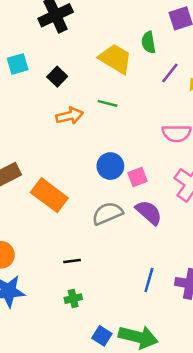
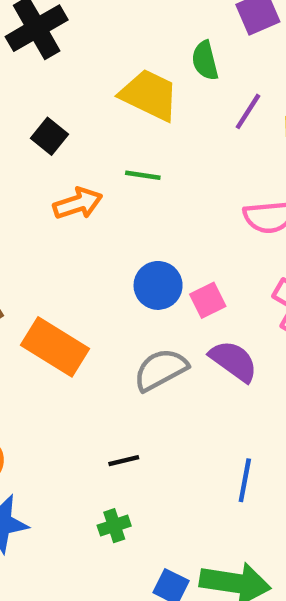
black line: (72, 261) -> (124, 461), moved

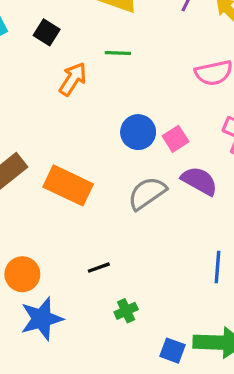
orange arrow: (78, 203) -> (73, 79), turned -32
black line: (124, 461) -> (99, 268), moved

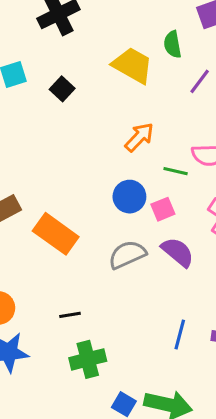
green line: (118, 53) -> (176, 171), moved
orange arrow: (73, 79) -> (139, 137), moved
green cross: (126, 311) -> (88, 359), size x1.6

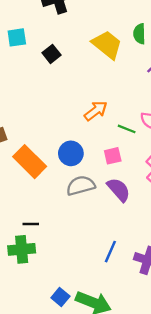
orange arrow: (139, 137) -> (96, 111), moved
blue circle: (129, 197) -> (71, 153), moved
green cross: (88, 359) -> (22, 249), moved

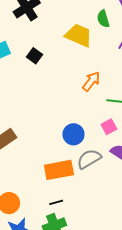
orange arrow: (96, 111) -> (91, 81), moved
orange rectangle: (30, 162) -> (59, 170), moved, turned -40

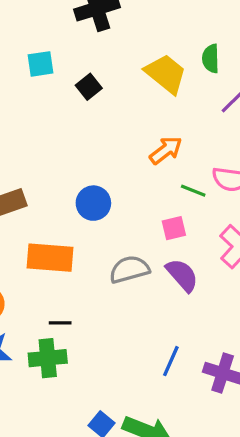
blue circle: (73, 134) -> (93, 203), moved
orange rectangle: (59, 170) -> (50, 258), moved

